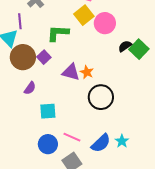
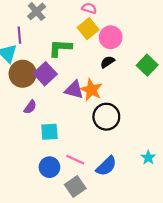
black semicircle: (125, 46) -> (107, 62), moved
purple square: (44, 57) -> (45, 74), size x1.5
orange star: (87, 72) -> (91, 90), size x1.5
cyan star: (122, 141) -> (148, 157), moved

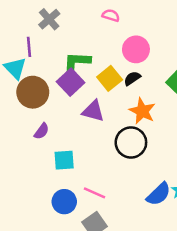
yellow square: (88, 29) -> (110, 78), moved
purple square: (45, 74) -> (71, 82), moved
orange star: (91, 90) -> (142, 111), moved
blue semicircle: (106, 166) -> (159, 194), moved

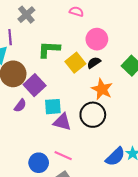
purple square: (71, 82) -> (35, 85), moved
purple triangle: (93, 111) -> (62, 122), moved
cyan square: (64, 160) -> (53, 107), moved

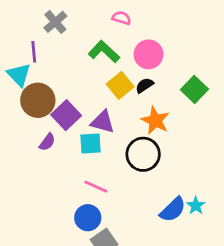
green L-shape: (49, 49) -> (104, 52), moved, turned 40
purple triangle: (62, 122) -> (103, 122), moved
pink line: (63, 156) -> (96, 187), moved
blue circle: (39, 163) -> (88, 218), moved

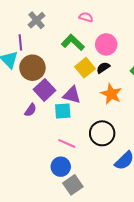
brown circle: (38, 100) -> (32, 68), moved
black circle: (143, 154) -> (102, 133), moved

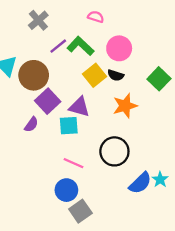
purple line: (20, 42) -> (58, 46), moved, turned 56
black semicircle: (103, 68) -> (116, 75), turned -128
orange star: (111, 94) -> (125, 106), turned 30

